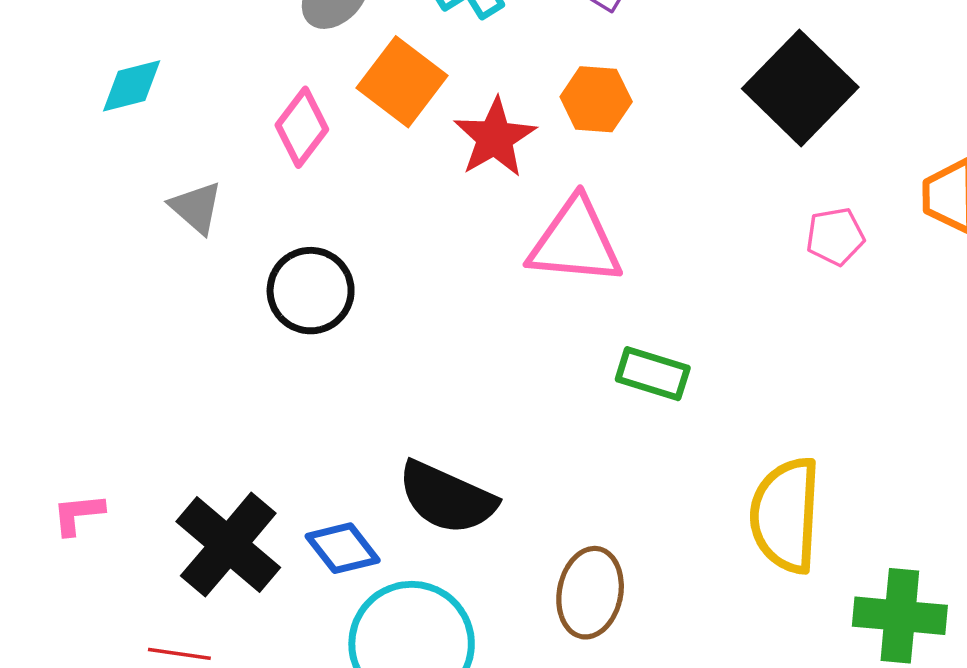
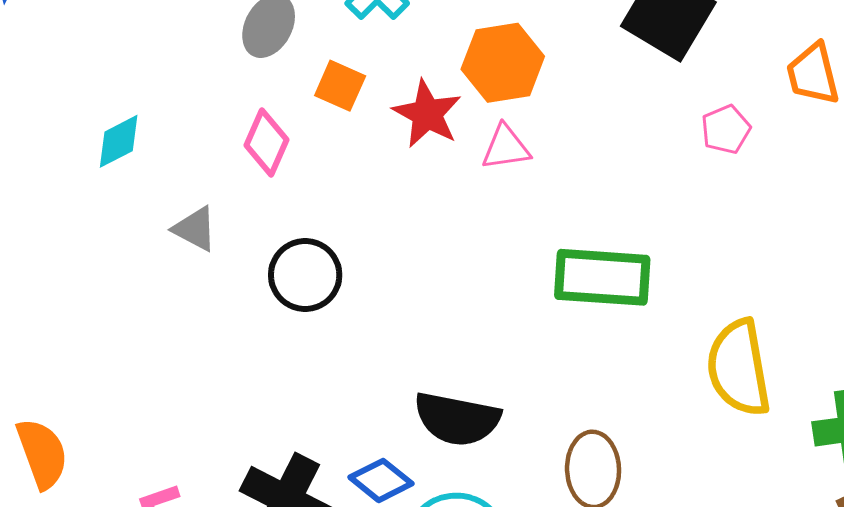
orange square: (402, 82) -> (340, 86), size x0.7
orange hexagon: (596, 99) -> (503, 63), size x1.4
pink triangle: (575, 242) -> (506, 147), moved, size x0.6
green rectangle: (653, 374) -> (602, 277), size x1.6

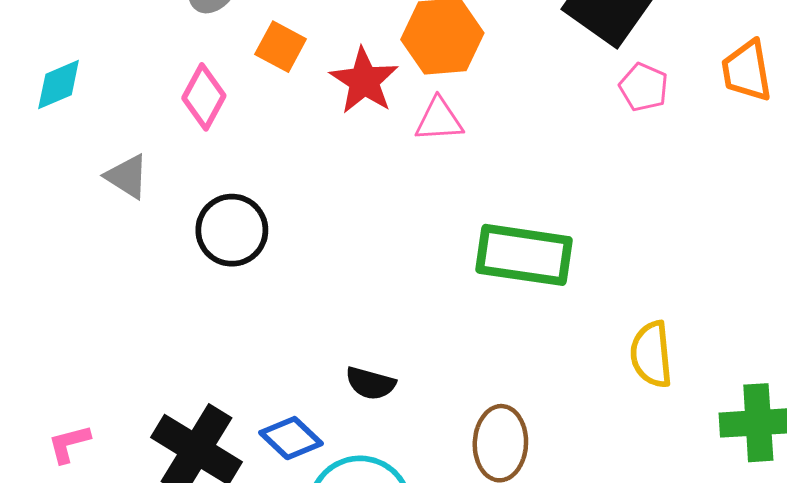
pink pentagon: (726, 129) -> (644, 87), moved, turned -30
yellow semicircle: (739, 368) -> (651, 354), size x0.7
black semicircle: (457, 419) -> (370, 383), size x0.6

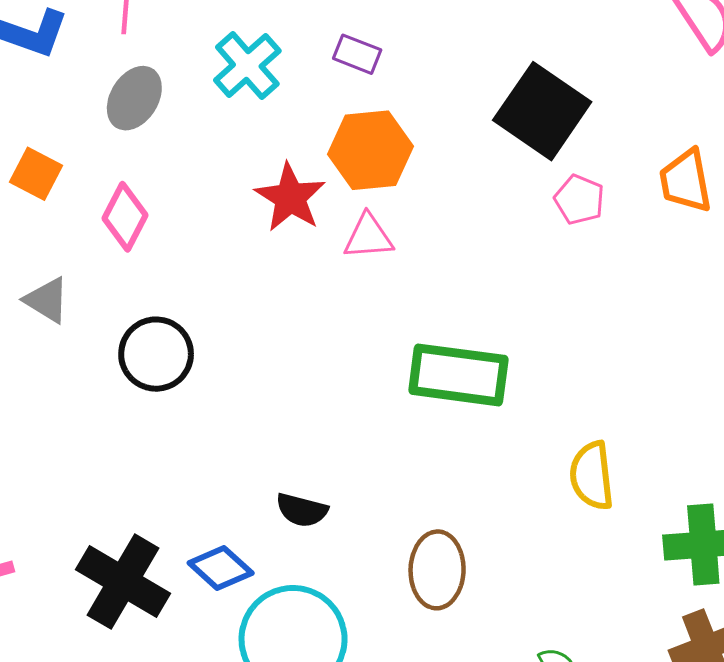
orange square: (281, 47) -> (36, 174), moved

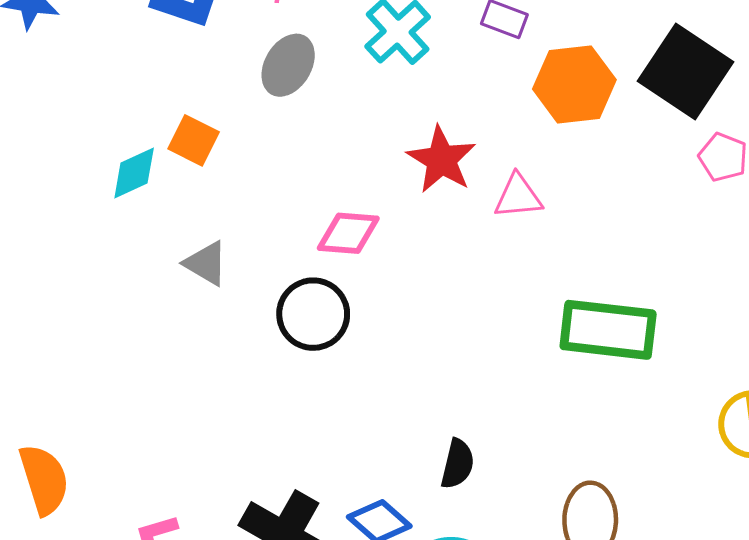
orange hexagon: (371, 150) -> (574, 84), moved
pink diamond: (125, 217) -> (348, 233), moved, turned 68
black semicircle: (302, 510) -> (457, 464), turned -90

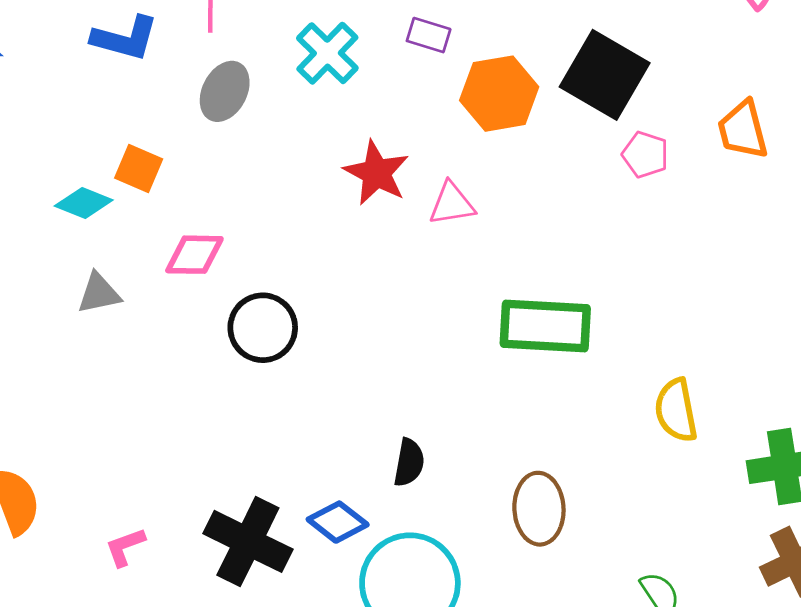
cyan diamond: (134, 173) -> (84, 203), turned 50
pink diamond: (348, 233) -> (194, 255), moved
gray triangle: (206, 263) -> (99, 293), moved, turned -39

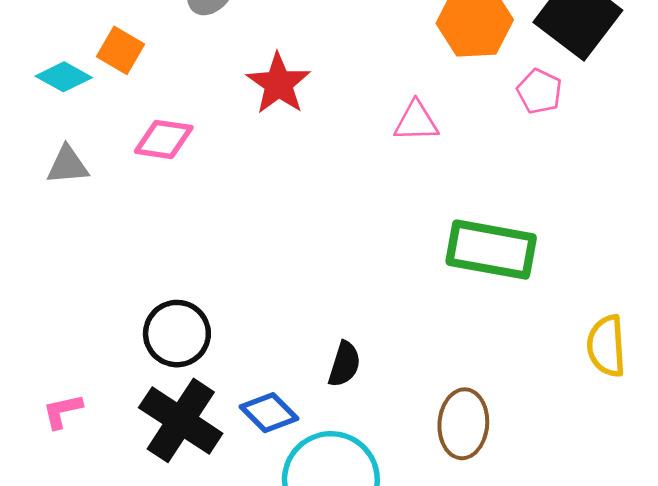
pink pentagon: (645, 155) -> (539, 91), moved
red star: (376, 173) -> (279, 84), moved
black circle: (263, 328) -> (177, 334), moved

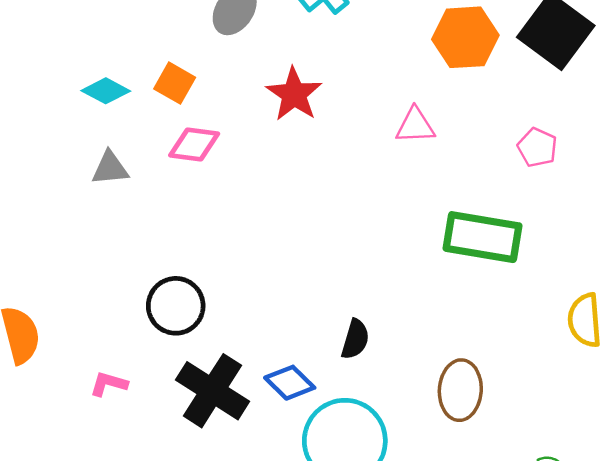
orange square: (121, 50) -> (175, 83), moved
pink pentagon: (539, 91) -> (537, 147), moved
black circle: (177, 334) -> (176, 306), moved
pink L-shape: (62, 411) -> (109, 384), turned 30

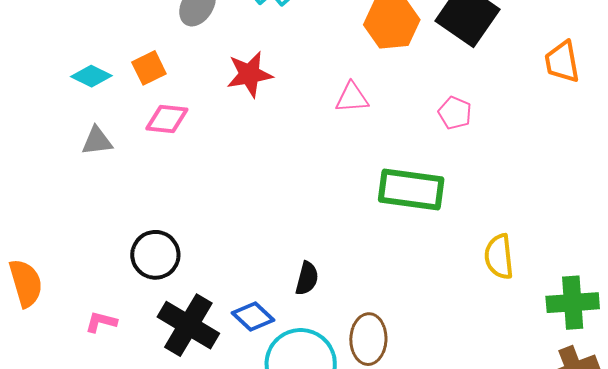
orange square: (175, 83) -> (149, 68), turned 36
red star: (294, 94) -> (249, 74), turned 30
brown ellipse: (460, 390) -> (368, 339), moved

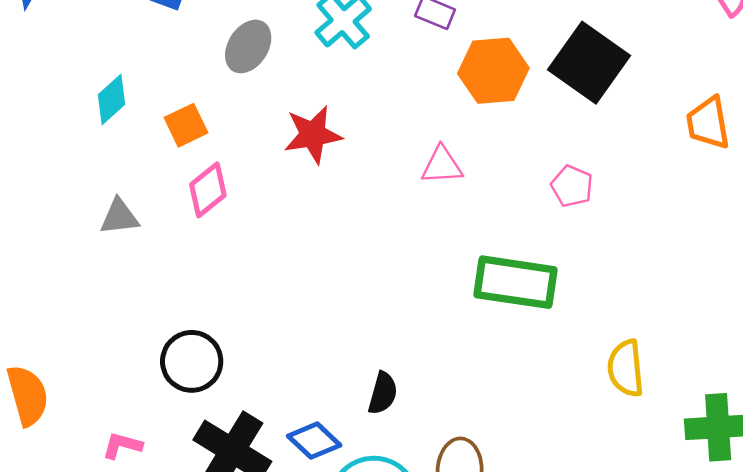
cyan diamond: (91, 76) -> (111, 99), moved, turned -69
pink diamond: (167, 119) -> (208, 190), turned -45

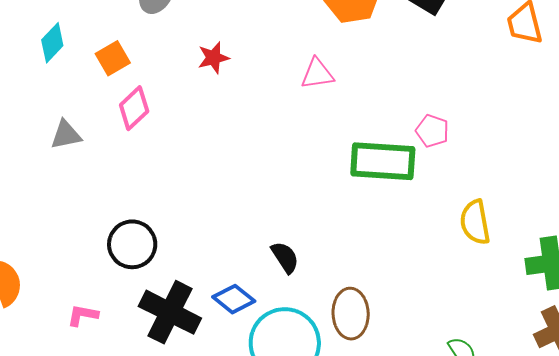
red star: (313, 135) -> (213, 58), size x0.7
pink pentagon: (572, 186) -> (432, 131), moved
black semicircle: (383, 393) -> (285, 257), turned -44

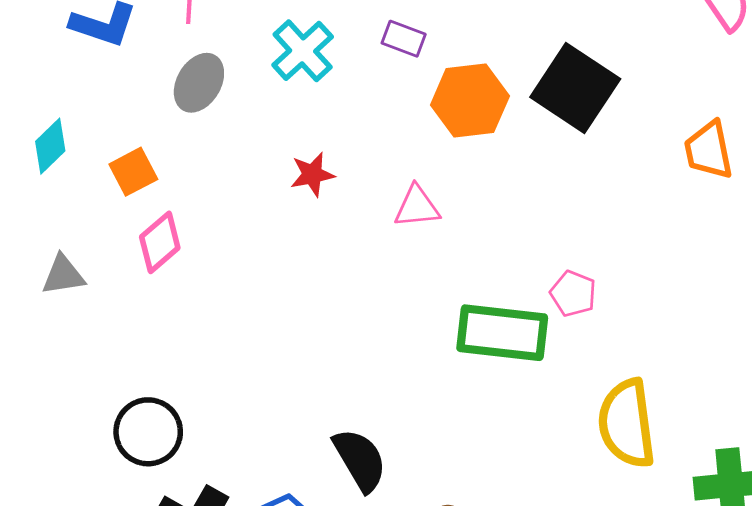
red star: (213, 58) -> (312, 174), moved
yellow semicircle: (475, 222) -> (627, 423), size x1.4
black semicircle: (285, 257) -> (360, 460), size x1.4

